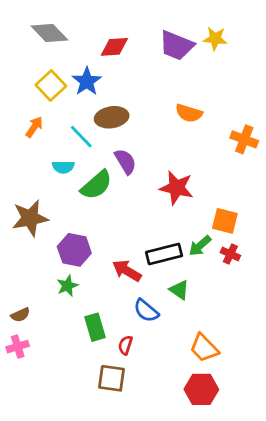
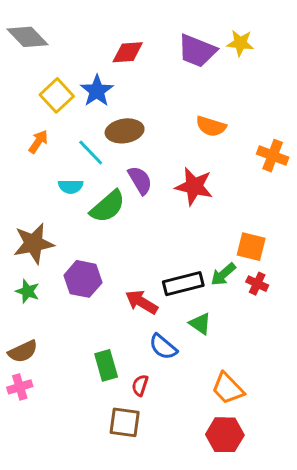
gray diamond: (49, 33) -> (27, 37), moved
red star: (177, 188) -> (194, 186), moved
green star: (67, 286) -> (27, 291), moved, turned -30
brown semicircle: (20, 315) -> (23, 351), size x1.4

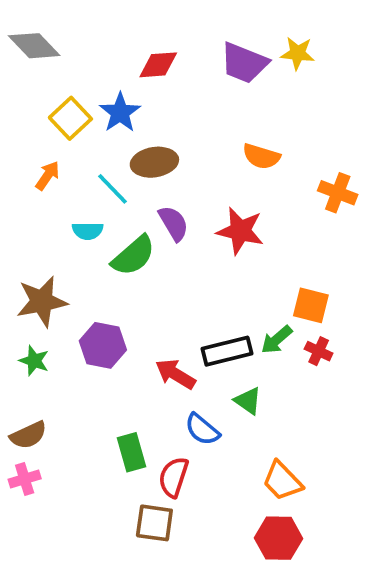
red semicircle: (140, 385) -> (174, 477), size x1.5

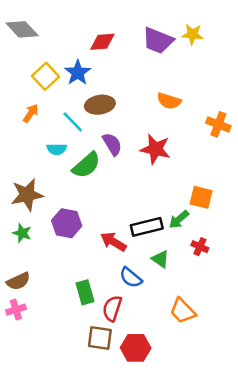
red cross: (319, 351) -> (200, 247), moved
red hexagon: (278, 538) -> (136, 348), moved

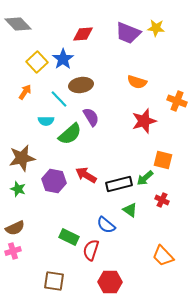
red star: (155, 149) -> (144, 121), moved, turned -30
red arrow: (113, 242) -> (86, 175), moved
green rectangle: (85, 292) -> (69, 237), turned -48
orange trapezoid: (183, 311) -> (163, 256), moved
brown square: (100, 338) -> (54, 281), moved

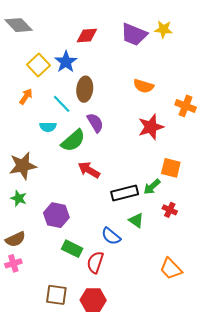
brown ellipse: (81, 85) -> (85, 89), turned -75
red arrow: (86, 175) -> (89, 170), moved
purple hexagon: (54, 181) -> (56, 215), moved
red hexagon: (110, 282) -> (93, 300), moved

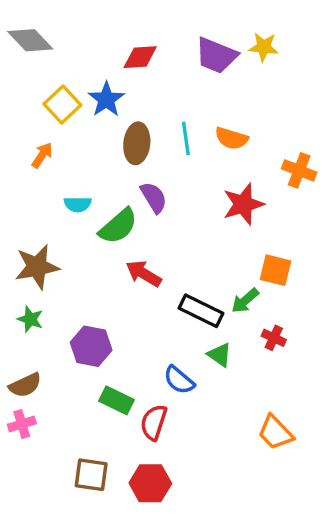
cyan line: (62, 104) -> (186, 138), moved, turned 36
black rectangle: (125, 193) -> (201, 311), turned 40

